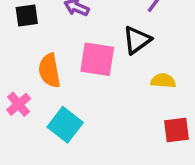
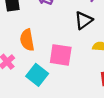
pink square: (97, 59) -> (61, 55), moved

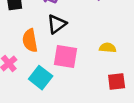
black triangle: (84, 20) -> (57, 24), moved

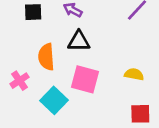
black triangle: (57, 24) -> (79, 41), turned 30

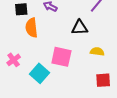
black triangle: (79, 41) -> (80, 28), moved
orange semicircle: (46, 57) -> (32, 28), moved

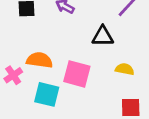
orange semicircle: (32, 28) -> (39, 60), moved, turned 102
cyan square: (39, 73) -> (47, 94), turned -30

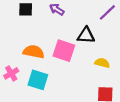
pink square: (77, 74) -> (64, 51), moved
pink cross: (13, 75) -> (11, 73), moved

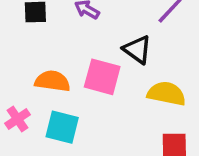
black triangle: (86, 35) -> (137, 50), turned 36
yellow semicircle: (102, 63) -> (166, 94), size x1.5

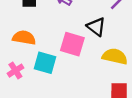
orange semicircle: (52, 81) -> (24, 38), moved
cyan square: (62, 127) -> (45, 63), moved

